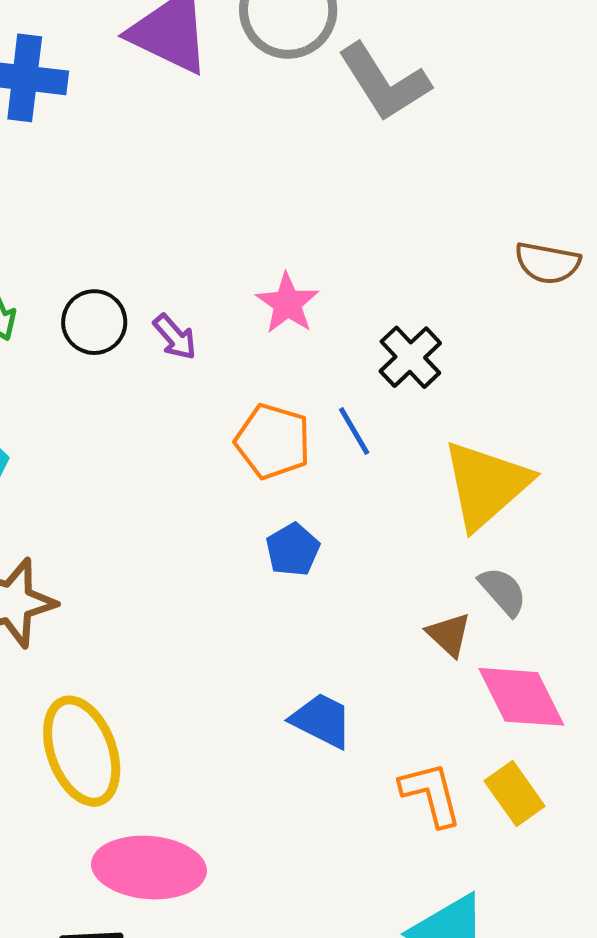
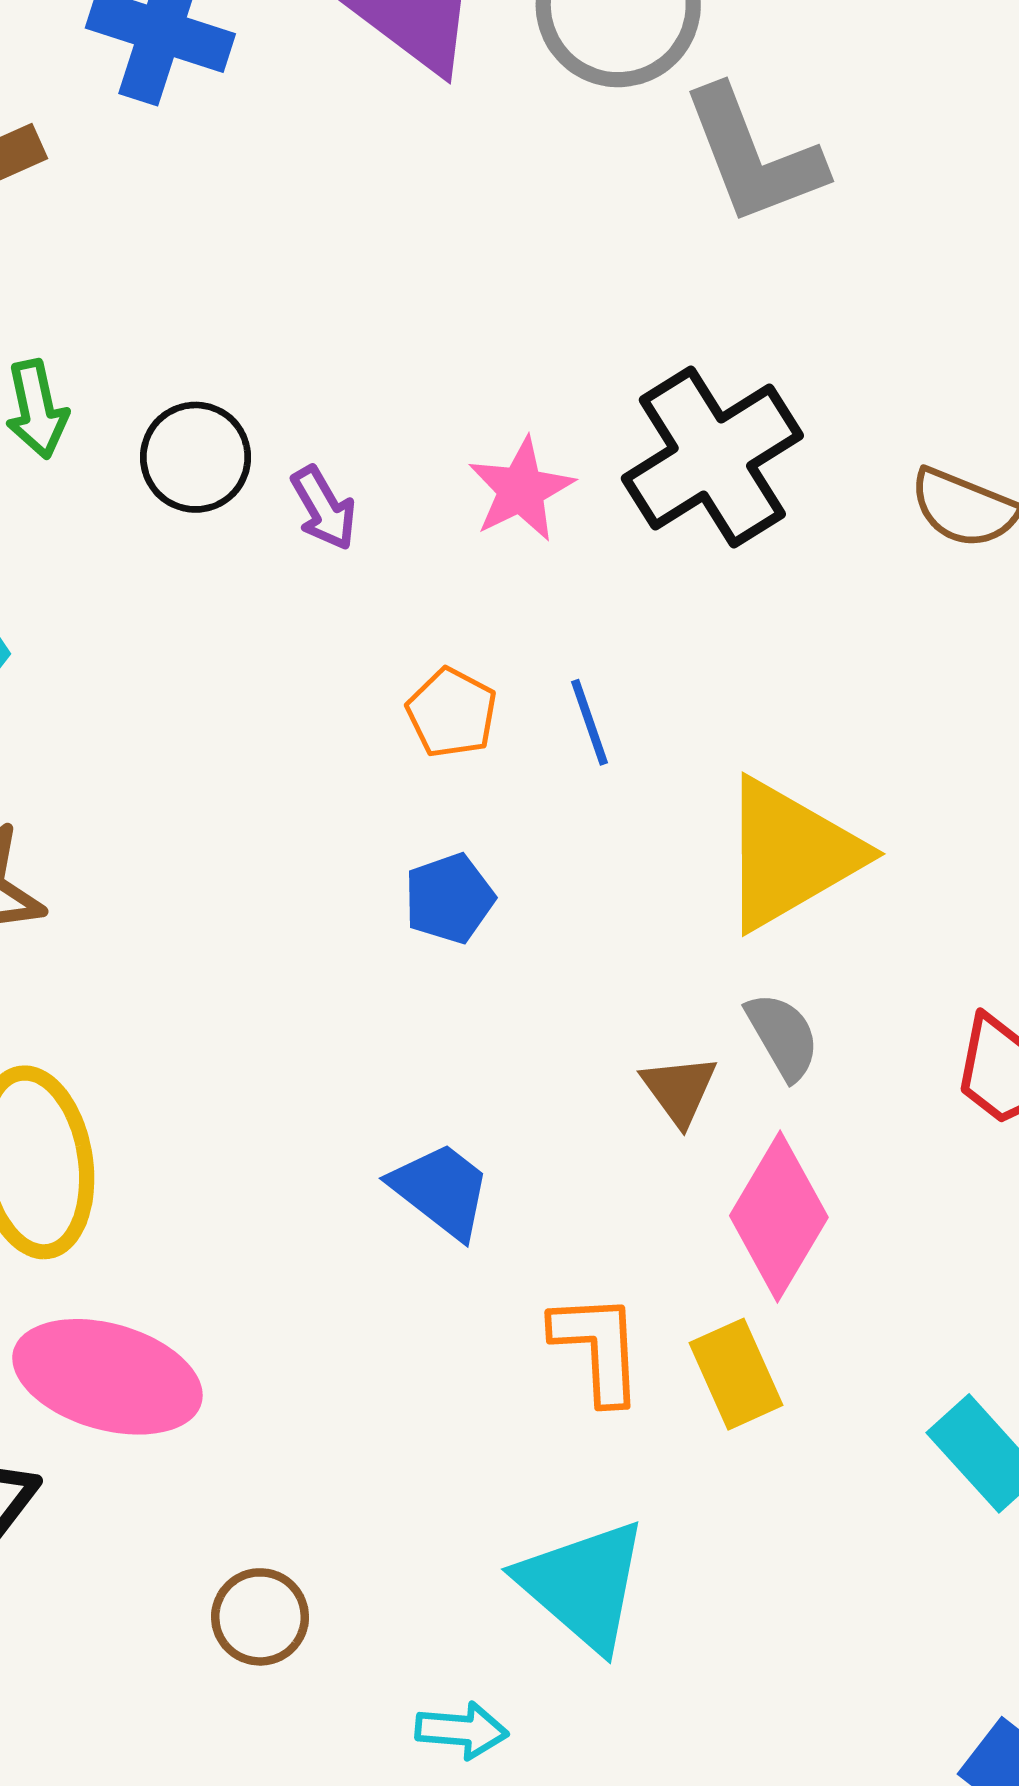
black cross: (410, 357) -> (712, 457), moved, size x1.6
orange pentagon: (273, 441) -> (452, 713), size x0.7
pink diamond: (521, 697) -> (779, 1217), turned 46

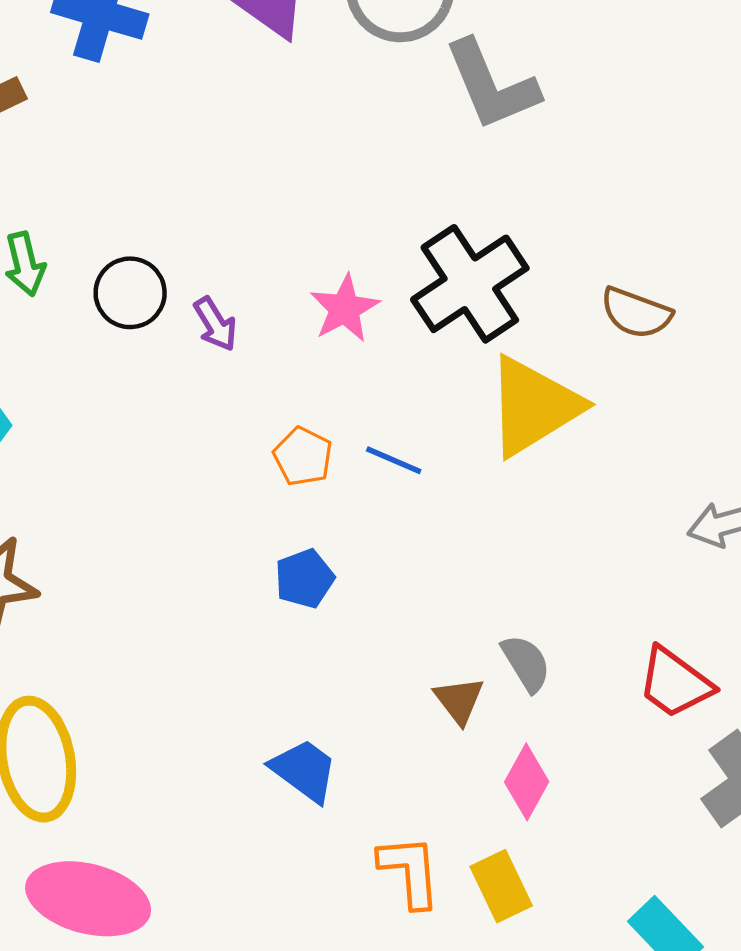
blue line: (590, 722) -> (394, 460), turned -46
yellow triangle: (790, 854) -> (533, 406), moved
pink diamond: (779, 1217) -> (527, 782), size x0.7

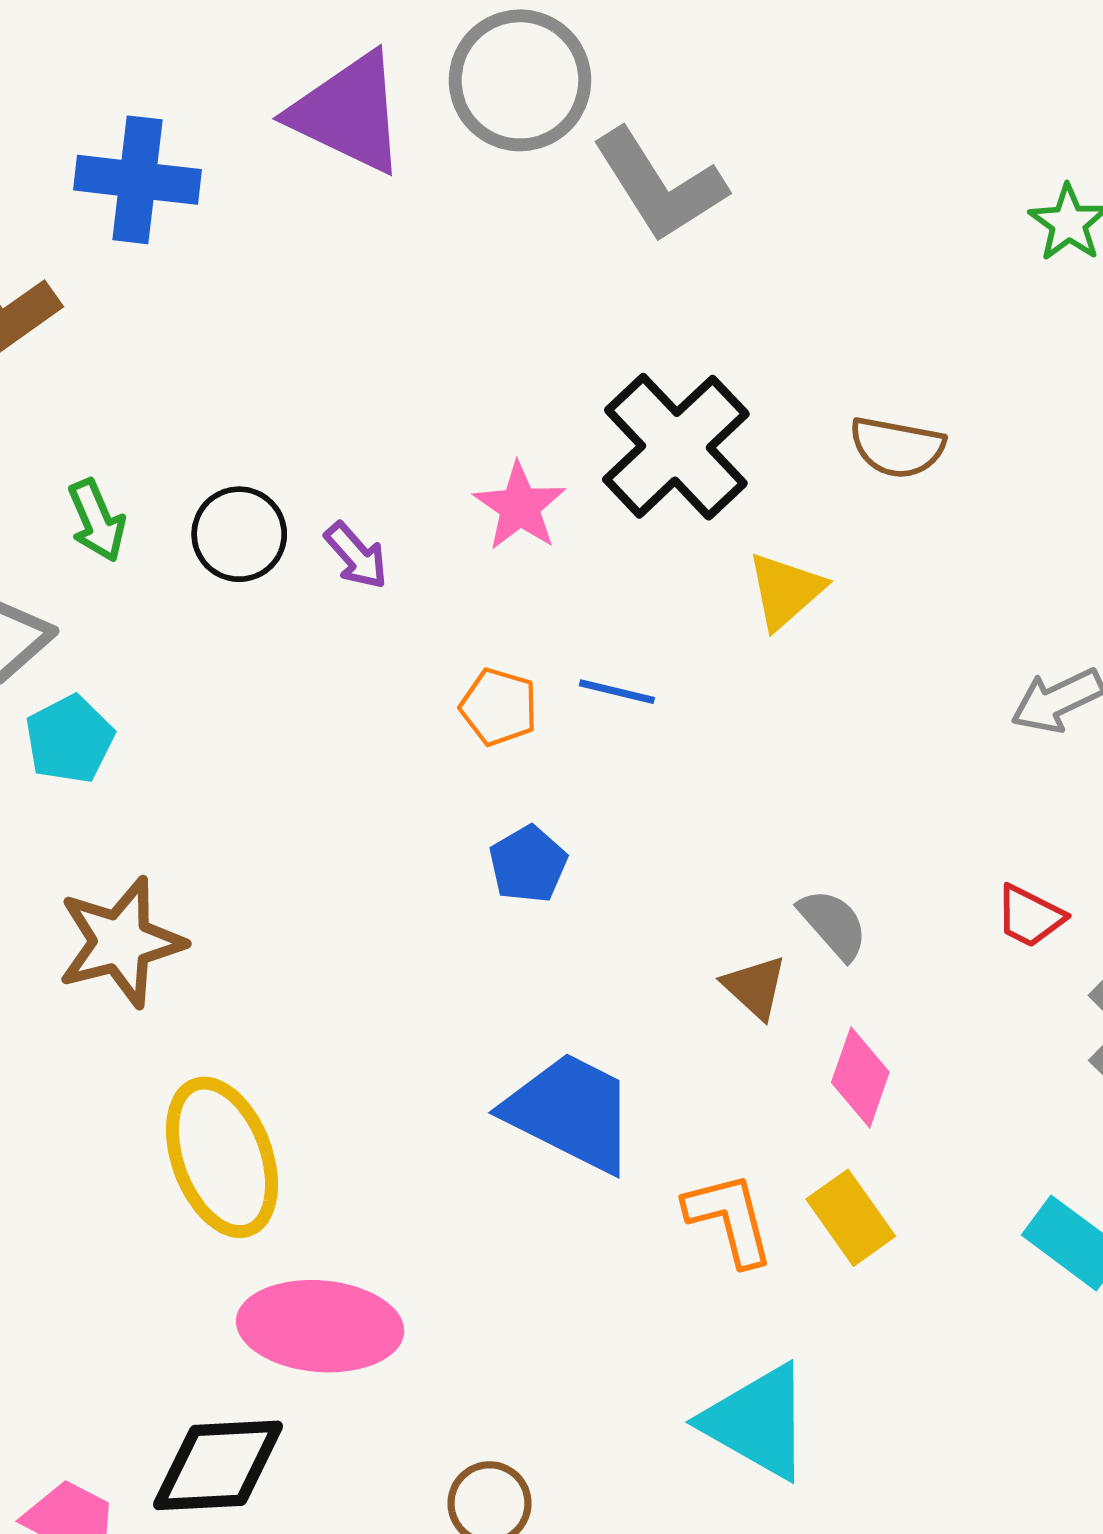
yellow triangle: (533, 406) -> (785, 591), size x0.6
red trapezoid: (675, 683) -> (1030, 916), size x0.7
blue trapezoid: (304, 770) -> (570, 1112), size x1.5

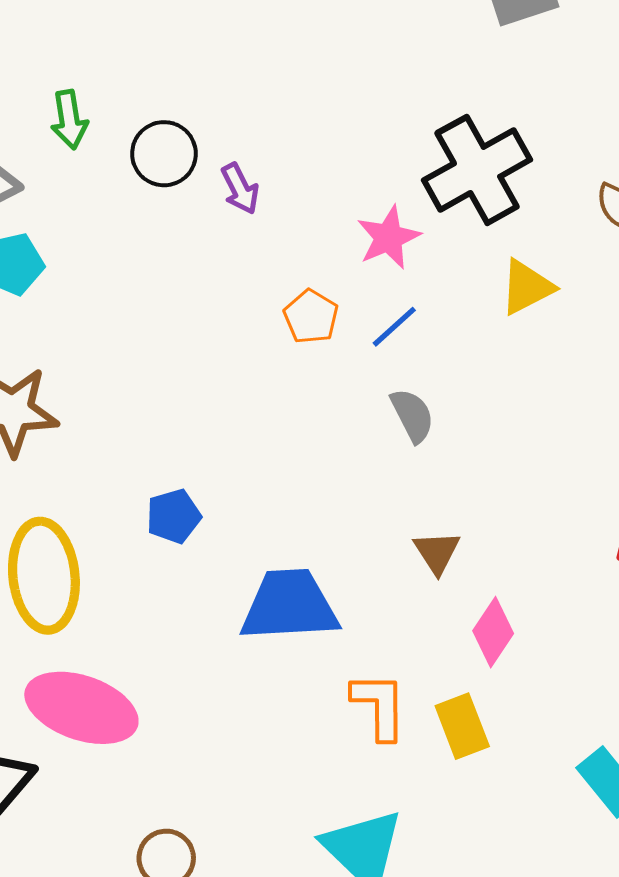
pink star: (520, 507) -> (389, 237), moved
blue line: (617, 692) -> (394, 327), turned -70
blue pentagon: (528, 864) -> (174, 516), moved
gray semicircle: (833, 924) -> (412, 415), moved
blue trapezoid: (570, 1112) -> (289, 605), turned -44

